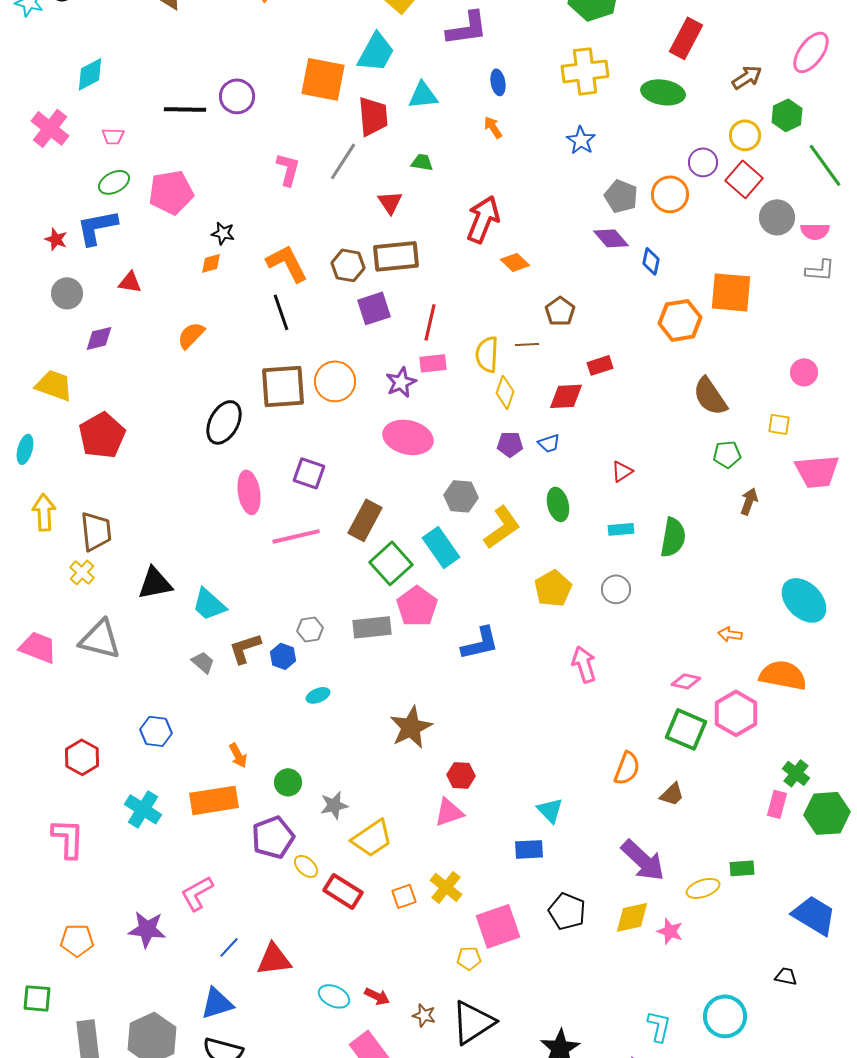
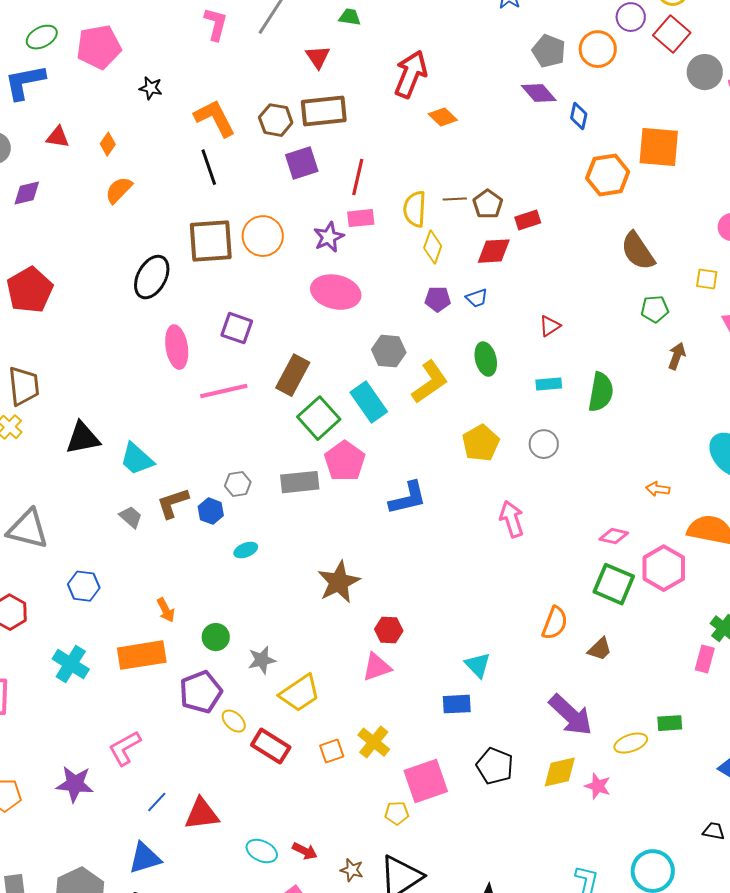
orange diamond: (211, 263) -> (108, 144), moved, turned -40
brown pentagon: (560, 311) -> (488, 204), moved
gray triangle: (100, 639) -> (28, 529), moved

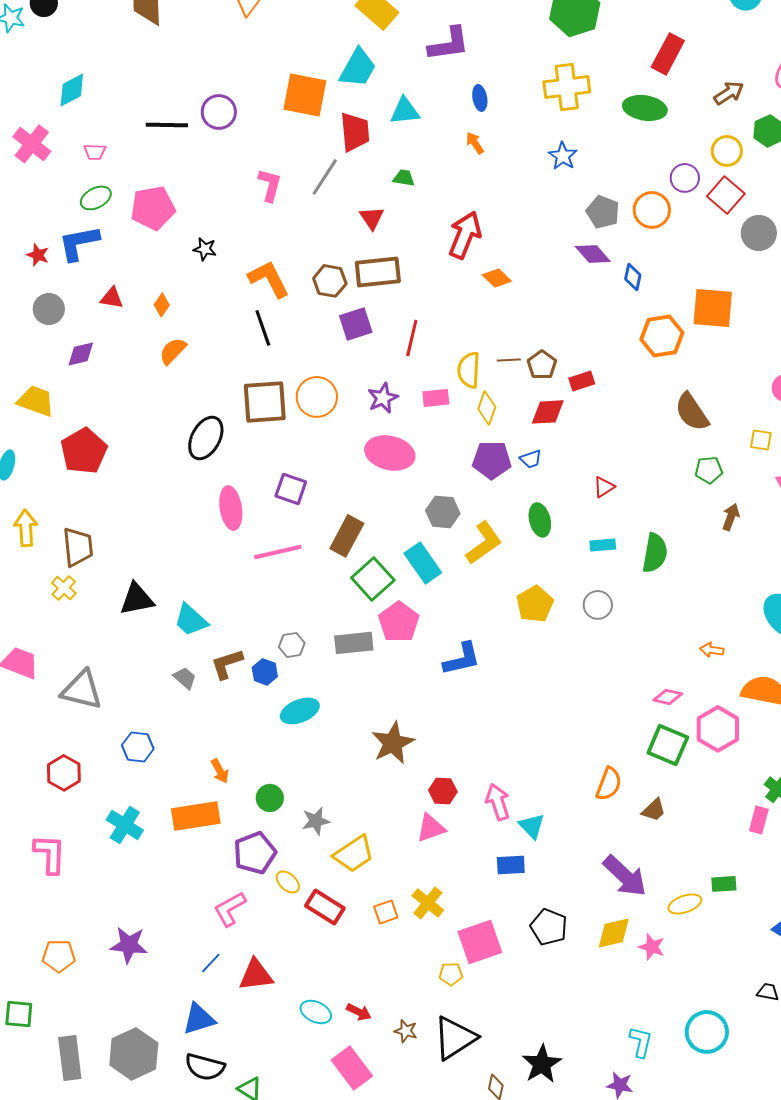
pink rectangle: (361, 218) -> (436, 398), moved
purple pentagon: (438, 299) -> (492, 460), size x1.5
pink arrow: (512, 519) -> (498, 802), moved
cyan ellipse: (246, 550) -> (300, 711), size x1.6
pink L-shape: (125, 748) -> (230, 909), moved

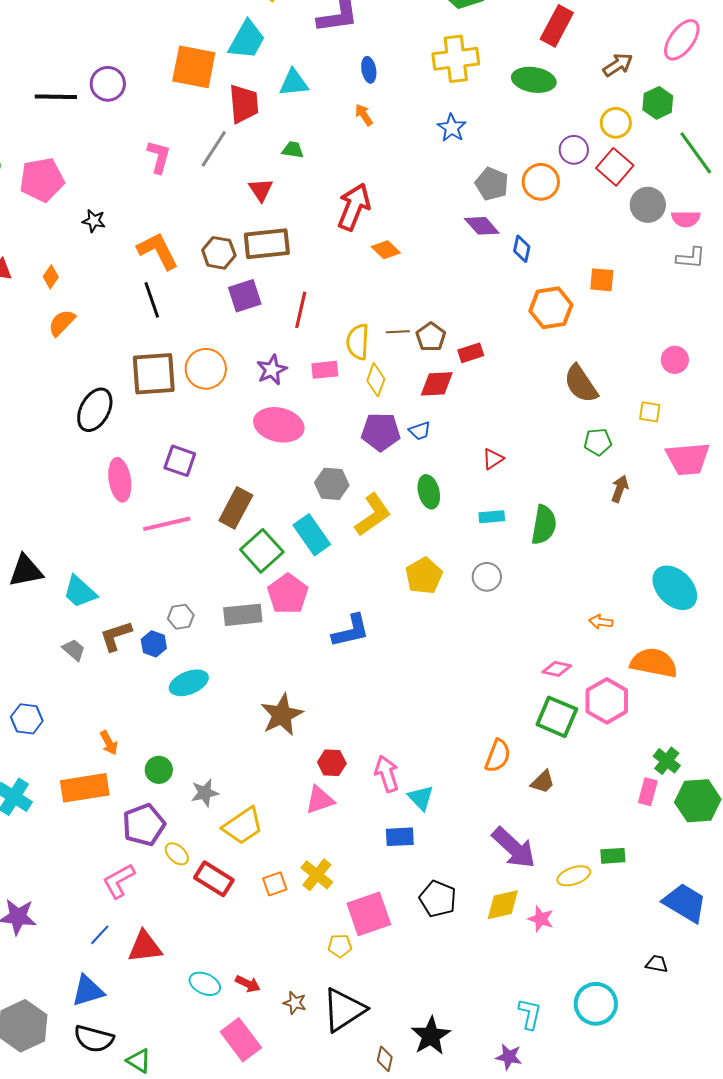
orange square: (713, 308) -> (602, 280), size x0.6

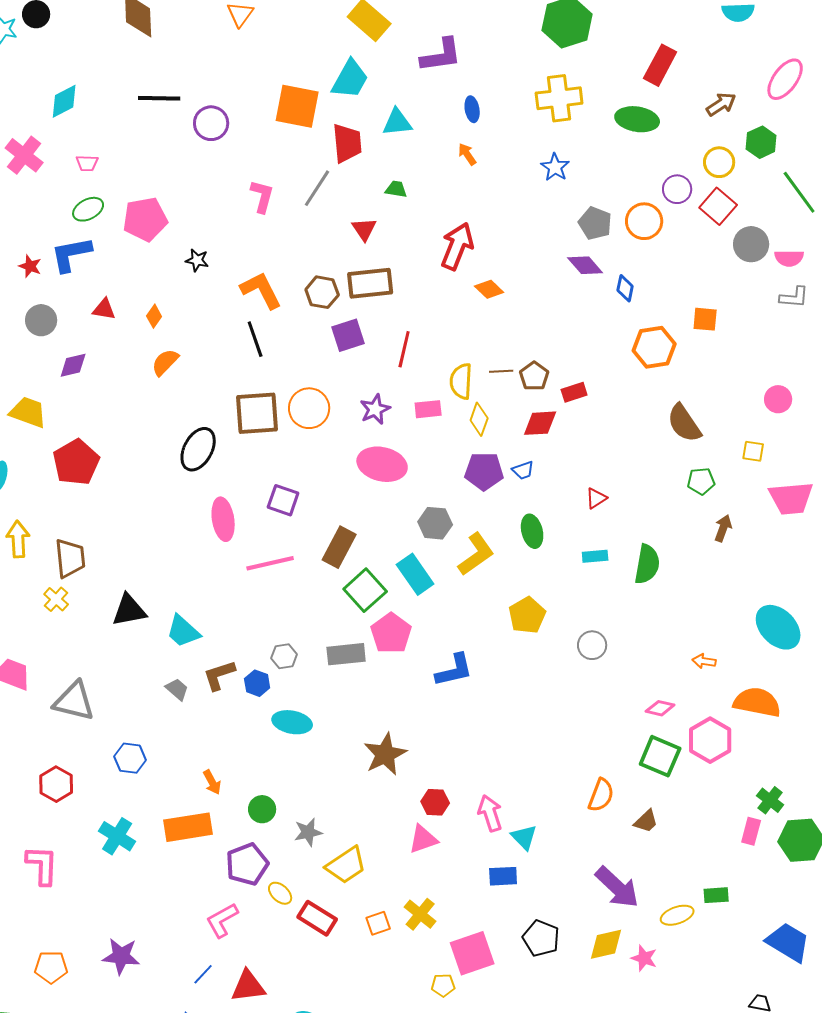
black line: (56, 97) -> (159, 98), moved
gray circle: (487, 577) -> (592, 645), moved
cyan ellipse: (189, 683) -> (292, 722), turned 33

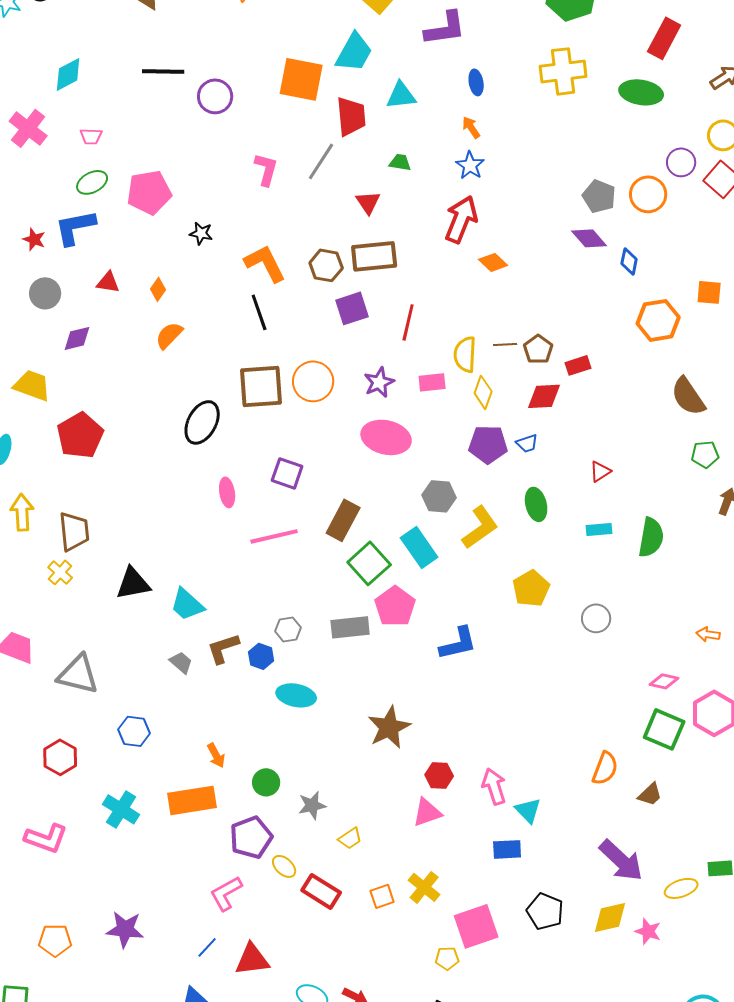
blue star: (555, 167) -> (470, 165), moved
pink ellipse: (223, 519) -> (227, 492), size x0.7
pink L-shape: (42, 865) -> (46, 838), turned 108
yellow trapezoid: (346, 865) -> (350, 838), size x0.6

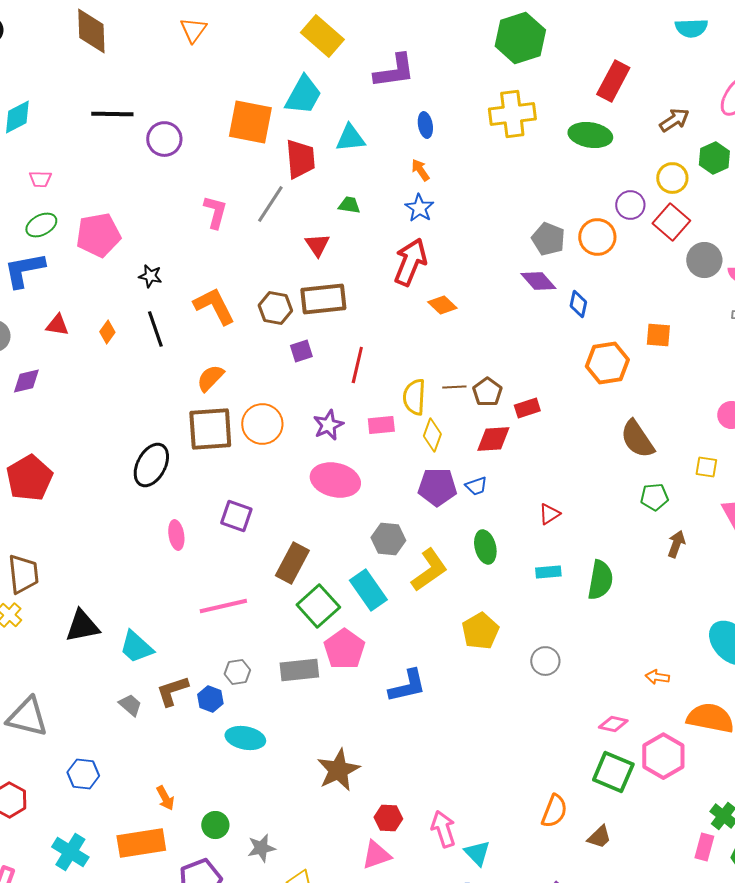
purple square: (352, 308) -> (301, 351), size x0.7
black line: (259, 312) -> (155, 329), moved
orange semicircle: (169, 335) -> (210, 378), moved
pink line: (274, 536) -> (223, 606), moved

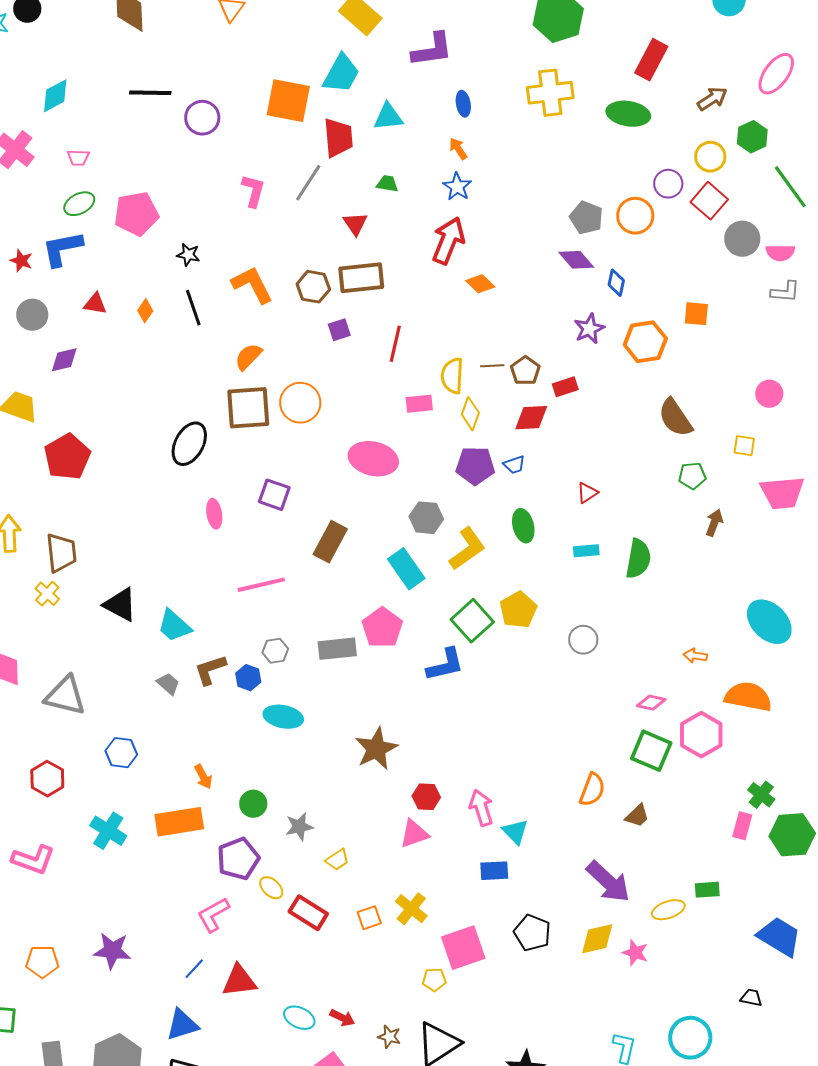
purple star: (328, 425) -> (589, 329), moved
green square: (318, 606) -> (472, 621), moved
black triangle: (82, 626) -> (120, 605), turned 39

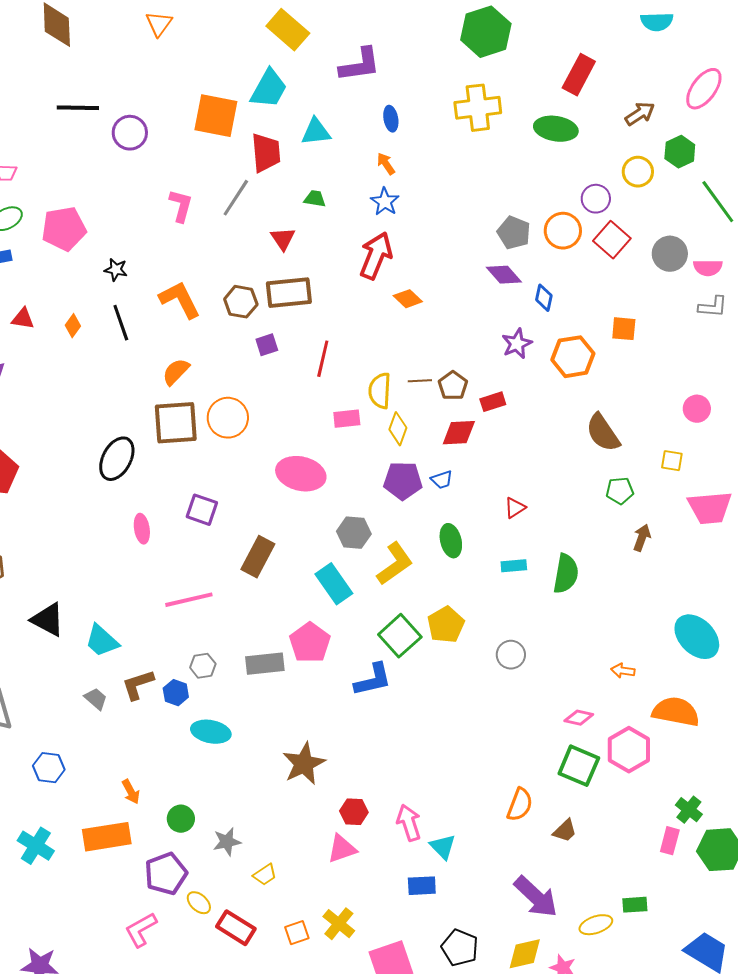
red square: (709, 201) -> (612, 240), moved

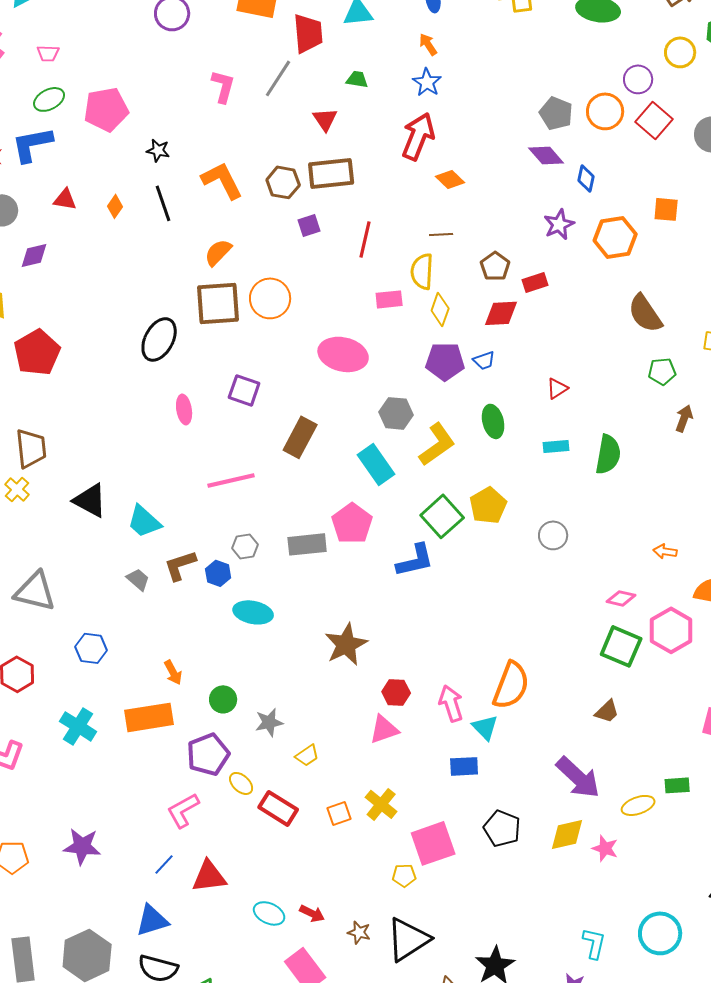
brown line: (420, 381) -> (441, 234), moved
orange semicircle: (520, 805) -> (511, 685), moved, size x1.4

